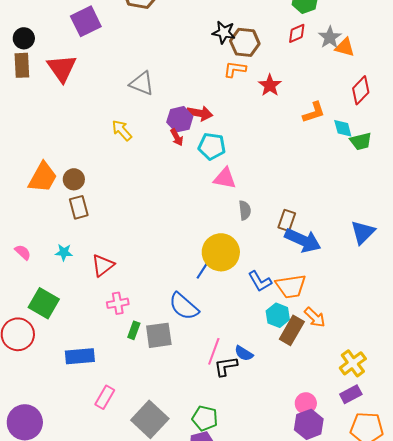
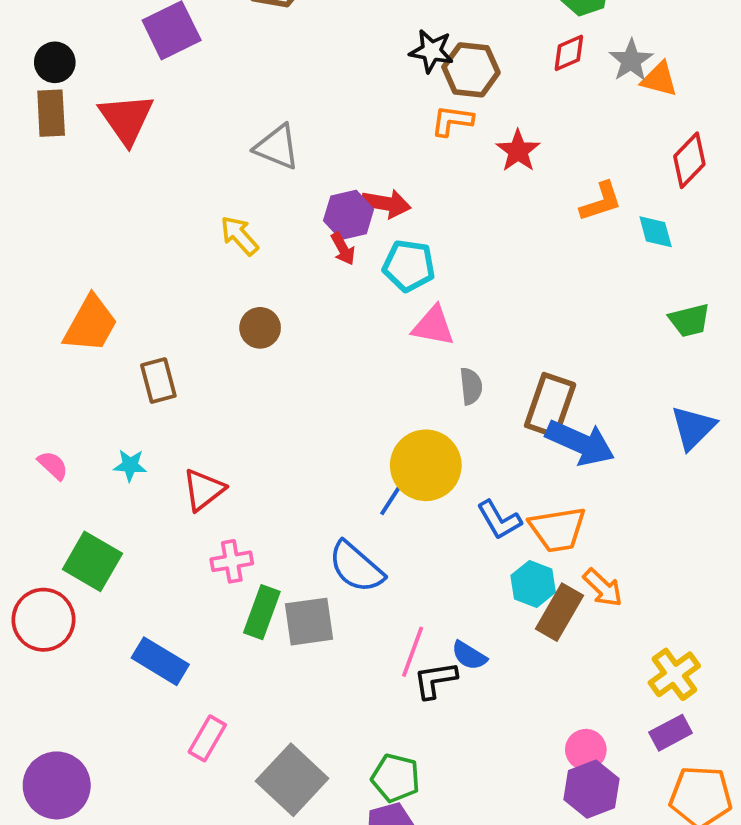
green trapezoid: (361, 141) -> (689, 320), moved
brown circle: (74, 179) -> (260, 328), moved
brown rectangle: (287, 220) -> (550, 405), size x1.5
green rectangle: (134, 330) -> (262, 612), size x1.5
blue rectangle: (80, 356) -> (160, 661), turned 36

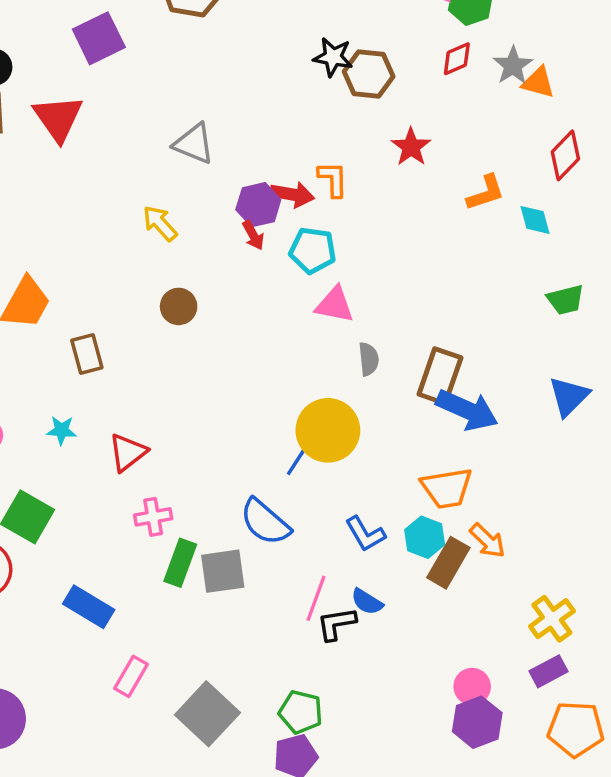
orange L-shape: (452, 121) -> (333, 179), moved, turned 81
blue L-shape: (499, 520) -> (365, 534), moved

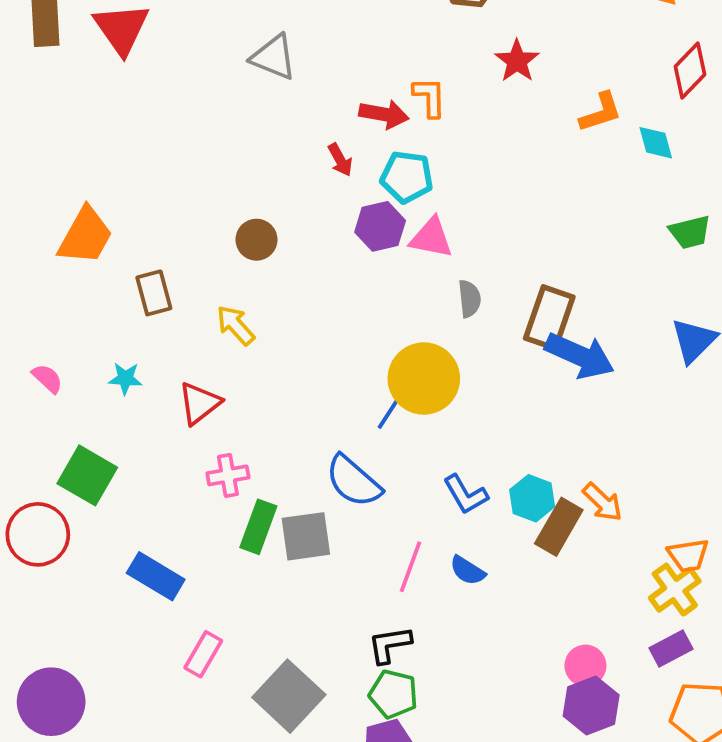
purple hexagon: (258, 205) -> (380, 226), moved
yellow arrow: (160, 223) -> (236, 325), moved
orange trapezoid: (447, 488) -> (688, 555), moved, size x0.7
black L-shape: (336, 624) -> (390, 645), moved

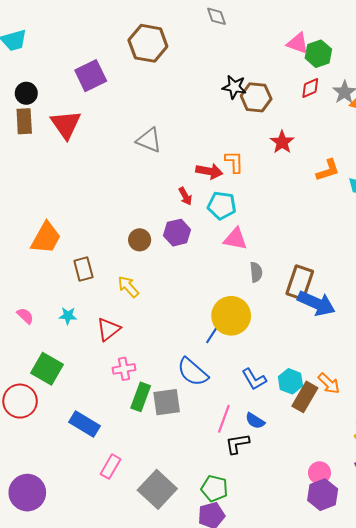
purple hexagon: (380, 226) -> (177, 233), moved
black L-shape: (390, 645) -> (237, 444), moved

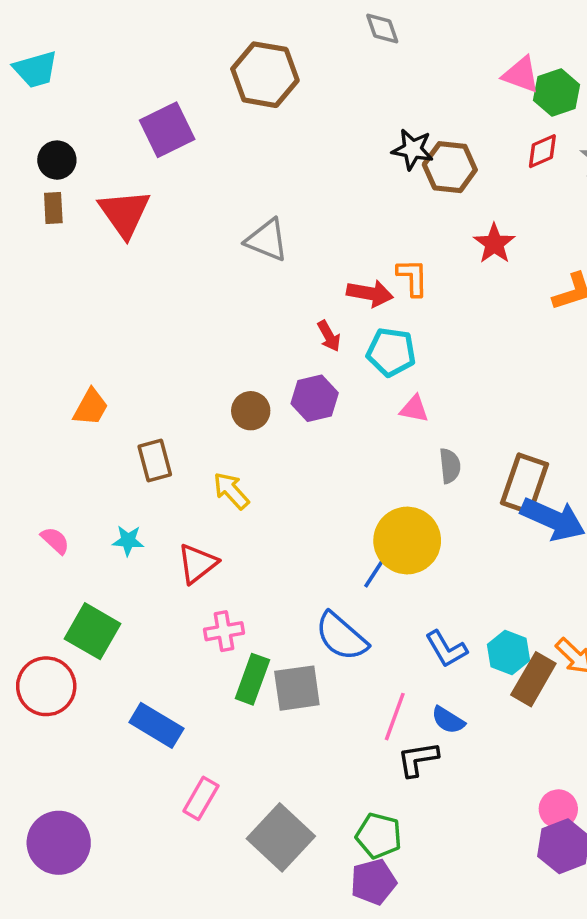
brown rectangle: (24, 121) -> (53, 208), size x0.7
orange trapezoid: (46, 238) -> (91, 407), size x0.7
pink triangle: (235, 239) -> (414, 409), size x0.7

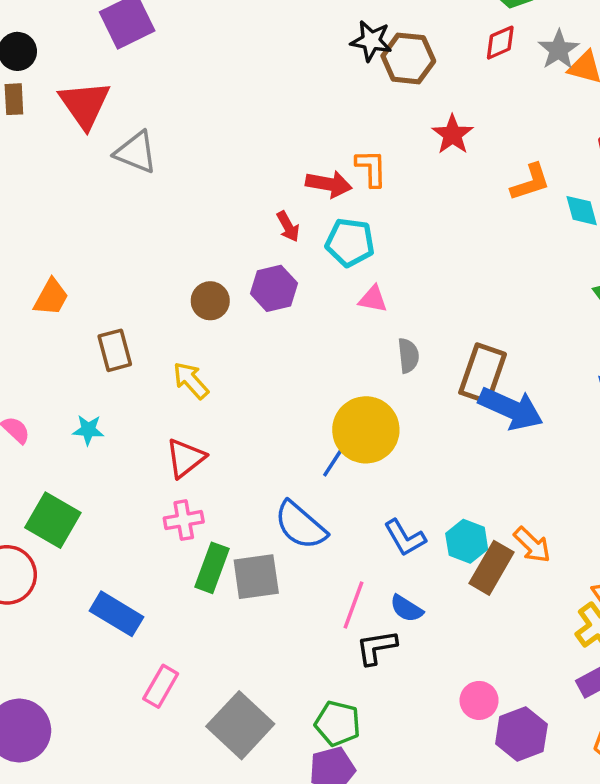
gray triangle: (267, 240) -> (136, 152), moved
red triangle: (197, 564) -> (185, 458), moved
pink circle: (558, 809) -> (479, 700), moved

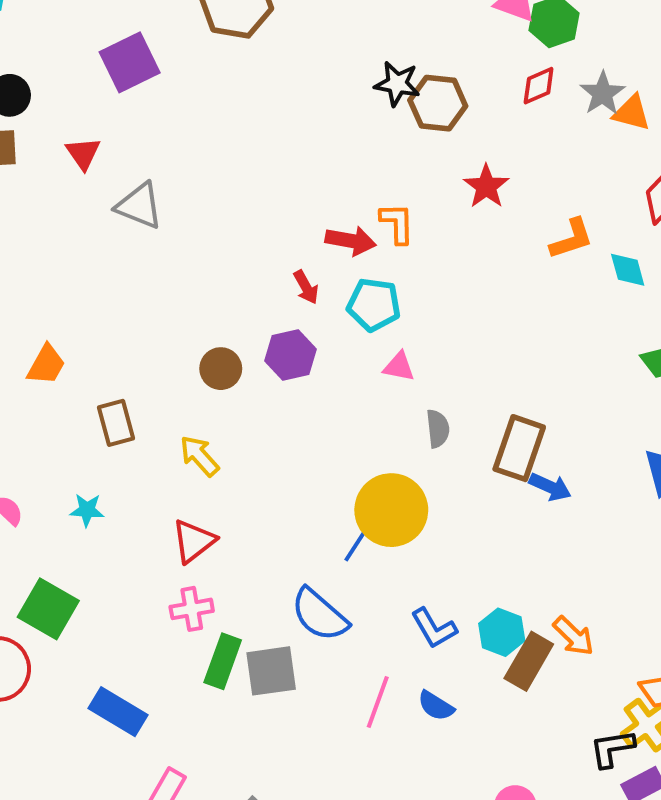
red triangle: (85, 104) -> (83, 153), size x0.6
blue arrow: (511, 409) -> (550, 487), size x0.6
black L-shape: (376, 647) -> (612, 748), moved

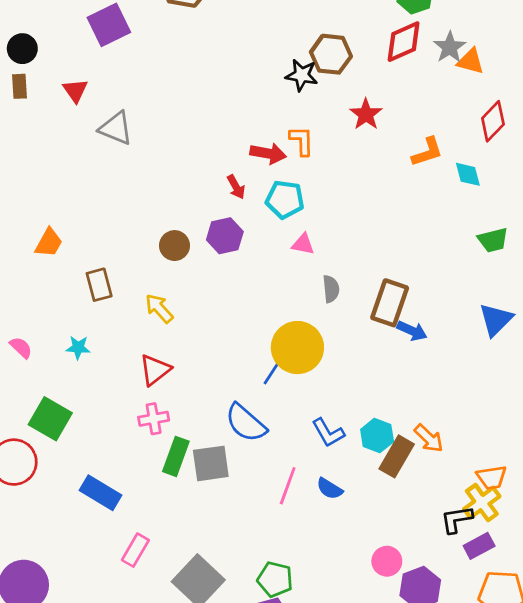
black star: (397, 84) -> (302, 75), moved
red diamond: (539, 86) -> (404, 42), size x1.5

